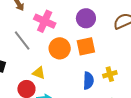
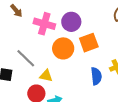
purple circle: (86, 18) -> (71, 22), moved
gray line: (22, 41) -> (26, 58), moved

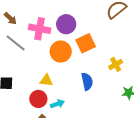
gray line: (26, 58) -> (16, 43), moved
blue semicircle: (96, 76) -> (87, 81), moved

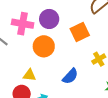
orange square: (86, 43) -> (80, 32), moved
blue semicircle: (87, 81) -> (70, 76), turned 54

